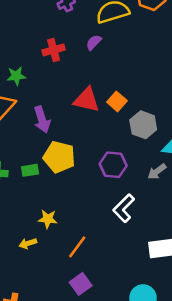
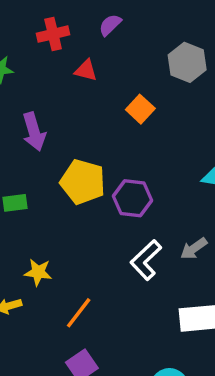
red triangle: (87, 100) -> (86, 70), moved, size x0.6
gray hexagon: (143, 125) -> (187, 62), moved
yellow pentagon: (59, 157) -> (83, 182), moved
gray arrow: (157, 172) -> (194, 248), moved

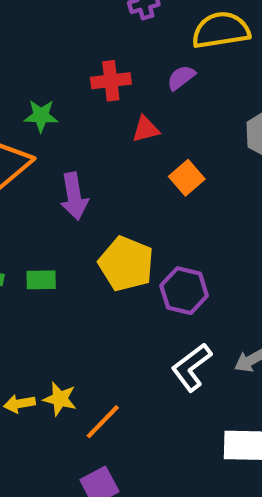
red triangle: (86, 70) -> (146, 129), turned -35
orange square: (140, 109) -> (187, 178), moved
yellow star: (38, 272) -> (60, 399), moved

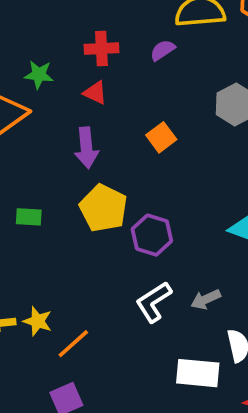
red triangle: (146, 129) -> (95, 93), moved, turned 35
purple arrow: (74, 196) -> (86, 148), moved

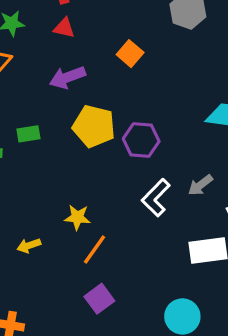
purple arrow: (86, 148) -> (67, 77), turned 88
green rectangle: (29, 217) -> (28, 134), moved
yellow star: (38, 321) -> (77, 217), moved

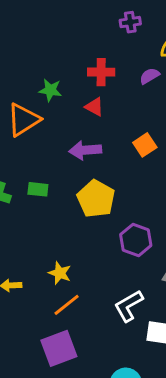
purple hexagon: (141, 140) -> (136, 240), moved
white L-shape: (156, 198) -> (129, 306), moved
purple square: (99, 299) -> (59, 348), size x1.4

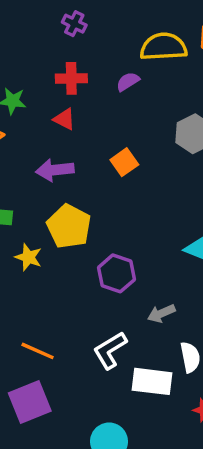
purple cross: (130, 22) -> (74, 24), moved, turned 36
yellow star: (60, 273) -> (28, 257), moved
orange line: (67, 305) -> (38, 351), turned 64

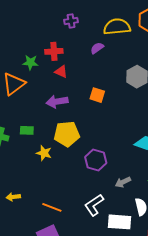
purple cross: (74, 24) -> (71, 21), moved, turned -32
red cross: (71, 78) -> (54, 51), moved
orange square: (124, 162) -> (97, 95), turned -35
yellow pentagon: (69, 226) -> (67, 134), turned -30

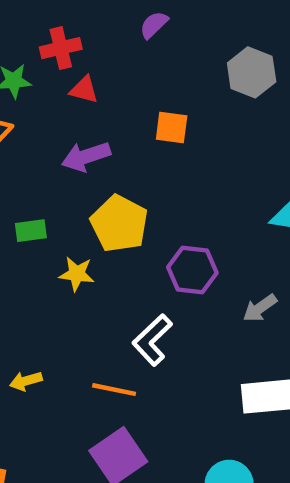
yellow pentagon: (67, 134) -> (119, 224), turned -30
white L-shape: (94, 205) -> (152, 340), moved

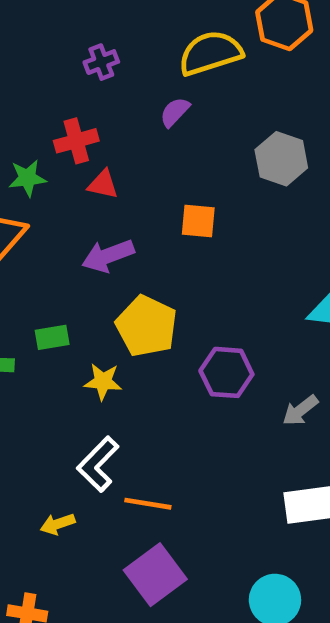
white L-shape: (152, 340) -> (98, 464), moved
yellow arrow: (26, 381) -> (58, 524), moved

